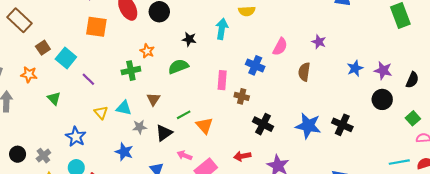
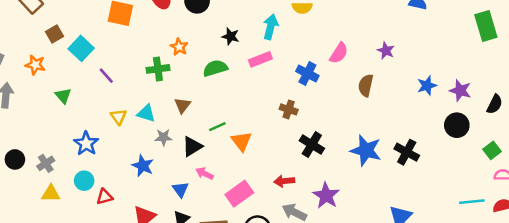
pink rectangle: (222, 80) -> (260, 59), moved, turned 60
pink arrow: (184, 155) -> (205, 174), moved

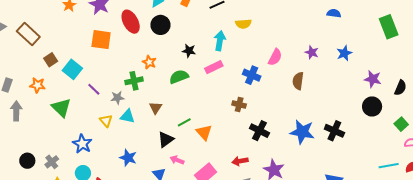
blue star: (427, 86) -> (344, 53), moved
green triangle: (63, 96) -> (61, 108), size x1.5
gray star: (163, 137) -> (117, 98), moved

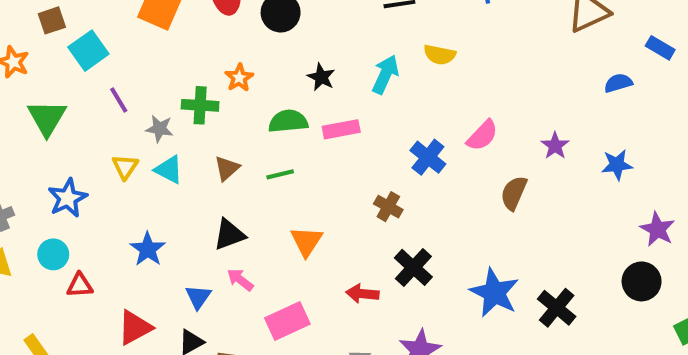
blue semicircle: (334, 13) -> (618, 83), turned -40
pink rectangle: (214, 67) -> (341, 129), moved
green line: (184, 122) -> (280, 174), moved
red arrow: (240, 161) -> (362, 294), moved

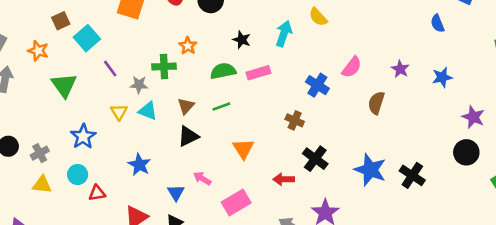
yellow semicircle: (440, 55) -> (318, 17), turned 42
blue semicircle: (618, 83) -> (437, 23), turned -90
black triangle: (229, 234) -> (188, 136), moved

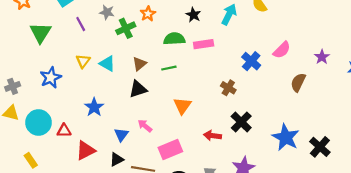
green cross: (164, 66) -> (126, 28), turned -30
gray star: (139, 85) -> (107, 12), moved
cyan circle: (78, 175) -> (38, 122), moved, size x1.5
red triangle: (97, 193) -> (64, 131), moved

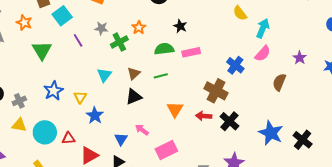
cyan arrow: (229, 14) -> (263, 28), moved
yellow triangle: (83, 61) -> (80, 97), moved
cyan triangle: (107, 63) -> (104, 75), turned 42
brown cross: (228, 88) -> (216, 91), size x1.6
red arrow: (212, 136) -> (204, 116), moved

